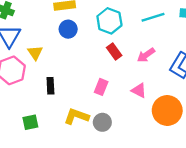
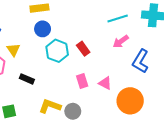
cyan hexagon: (109, 21) -> (57, 51), moved
pink arrow: (146, 55) -> (121, 41), moved
black rectangle: (50, 86) -> (27, 79), turned -64
pink rectangle: (101, 87) -> (82, 81), moved, turned -40

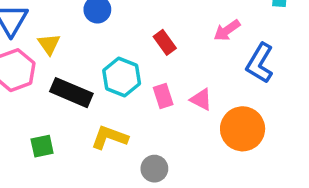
cyan hexagon: (57, 51) -> (122, 77), moved
black rectangle: (27, 79) -> (71, 93), size x1.6
gray circle: (73, 111) -> (154, 169), moved

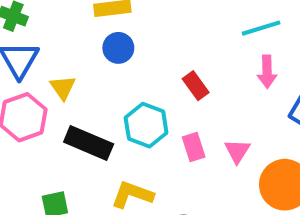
pink arrow: (227, 30) -> (267, 72), turned -56
pink triangle: (201, 99) -> (237, 151), turned 35

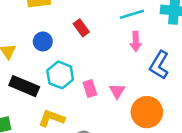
blue circle: (118, 48) -> (43, 41), moved
red rectangle: (196, 86) -> (81, 28), moved

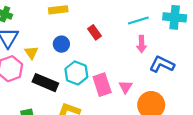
blue L-shape: (159, 65) -> (162, 64), turned 85
pink rectangle: (90, 89) -> (102, 85), size x1.5

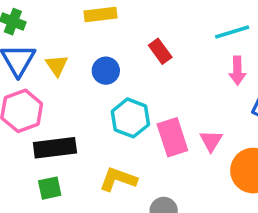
yellow triangle: (31, 53) -> (57, 65), moved
black rectangle: (45, 83) -> (55, 148), moved, turned -30

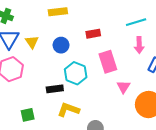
red rectangle: (160, 51) -> (93, 34), turned -64
pink rectangle: (172, 137) -> (108, 62), moved
black rectangle: (55, 148) -> (55, 89), moved, size x0.7

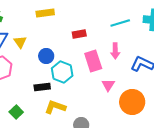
blue circle: (61, 45) -> (46, 56), moved
pink arrow: (139, 45) -> (115, 51), moved
green square: (28, 115) -> (16, 112), turned -32

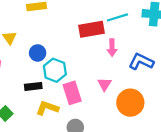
red rectangle: (79, 34) -> (92, 29), moved, size x1.6
pink rectangle: (93, 61) -> (72, 93), moved

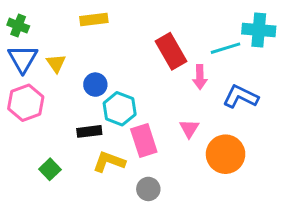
cyan line: (117, 17) -> (226, 48), moved
red rectangle: (92, 29) -> (171, 51), turned 70

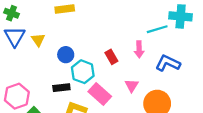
red rectangle: (171, 51) -> (111, 57), moved, size x0.6
pink hexagon: (26, 103) -> (17, 96), moved
pink rectangle: (144, 141) -> (100, 94), turned -30

